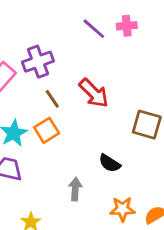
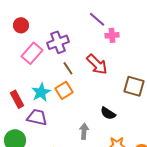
pink cross: (127, 26) -> (112, 35), moved

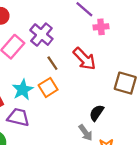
purple cross: (58, 42) -> (41, 35), turned -30
black semicircle: (108, 113) -> (97, 113), turned 91
gray arrow: (84, 131) -> (86, 133), moved, turned 140

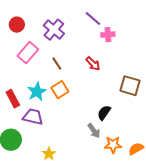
purple cross: (41, 35) -> (54, 30), moved
red arrow: (84, 59) -> (93, 64), size x0.7
brown line: (52, 63) -> (57, 64), moved

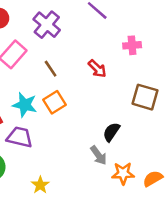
pink cross: (108, 35) -> (132, 45), moved
cyan star: (37, 92) -> (25, 105), turned -30

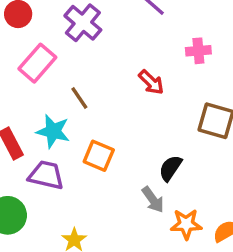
brown line: (51, 69) -> (79, 98), moved
orange square: (54, 102) -> (99, 156), moved, turned -35

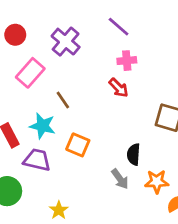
pink cross: (198, 51) -> (127, 61), moved
black semicircle: (170, 168) -> (134, 154), turned -30
orange star: (186, 224) -> (157, 182), moved

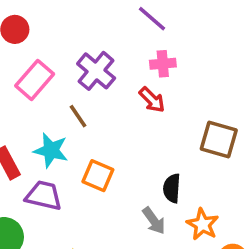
purple cross: (66, 42) -> (96, 71), moved
orange star: (157, 182) -> (203, 224), turned 30

